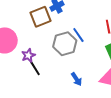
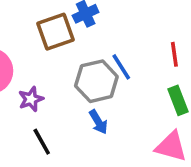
black line: (35, 68) -> (42, 142), moved
blue arrow: (76, 79) -> (98, 122), moved

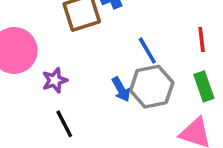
gray hexagon: (96, 81) -> (152, 87), moved
blue arrow: (98, 122) -> (121, 89), moved

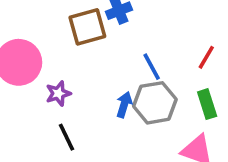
red line: (202, 39) -> (206, 57), turned 35
blue arrow: (121, 89) -> (124, 105), turned -135

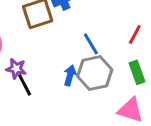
purple star: (58, 93) -> (16, 69), turned 30
black line: (66, 137) -> (25, 85), moved

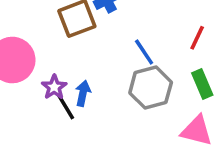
purple star: (16, 69) -> (54, 87), turned 30
blue arrow: (70, 75) -> (83, 93), moved

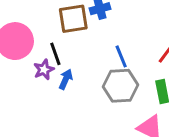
black line: (66, 106) -> (55, 54), moved

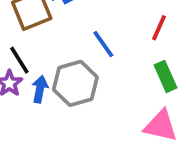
gray hexagon: (120, 86) -> (75, 83), moved

